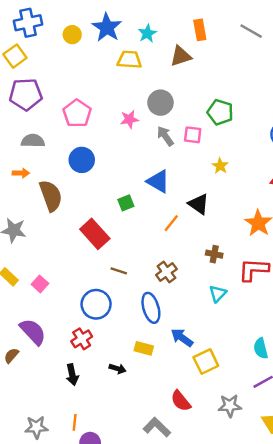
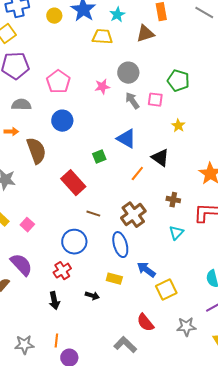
brown cross: (166, 272) -> (133, 215), size x1.4

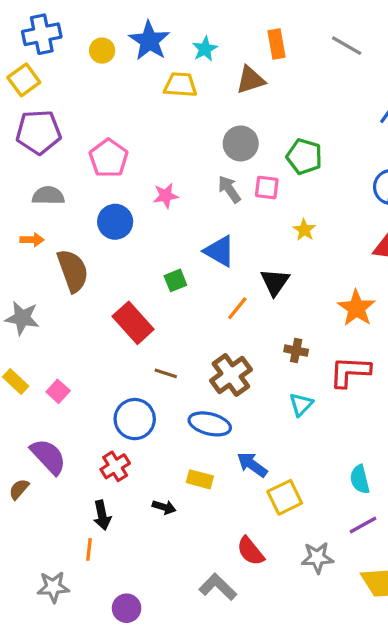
gray circle: (128, 73) -> (241, 143), moved
pink star: (102, 87) -> (166, 196), moved
black triangle: (160, 158) -> (275, 282), turned 30
blue ellipse: (120, 245) -> (210, 424), turned -60
orange line: (56, 341) -> (89, 549), moved

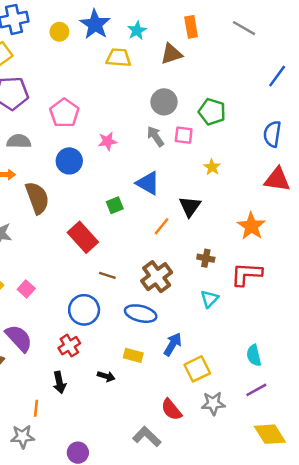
blue arrow: (252, 465) -> (173, 344), turned 85
orange line: (89, 549) -> (36, 408), moved
gray star: (317, 558) -> (213, 403), moved

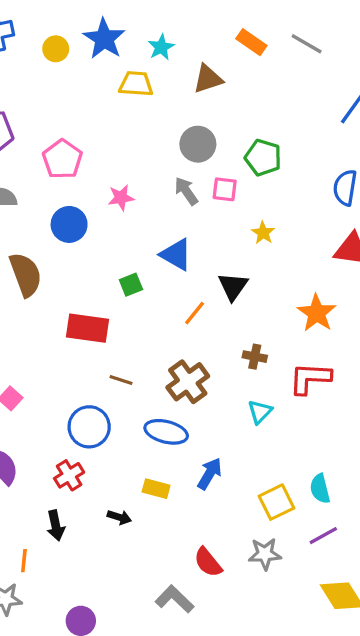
orange rectangle: (191, 27) -> (251, 42), moved, turned -45
red rectangle: (83, 237) -> (87, 328), turned -40
yellow square: (197, 369) -> (276, 502), moved

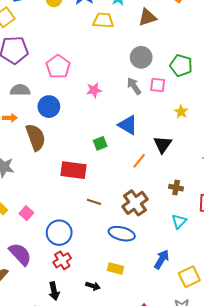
blue circle: (69, 224) -> (49, 107), moved
blue circle: (89, 427) -> (59, 233), moved
blue arrow: (210, 474) -> (162, 259), moved

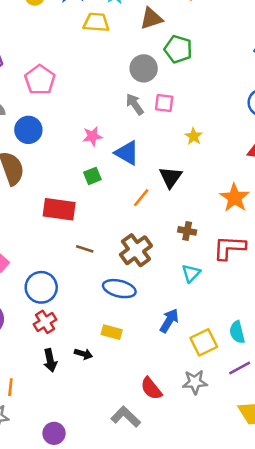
green pentagon: (181, 66) -> (178, 49), moved
pink star: (94, 90) -> (92, 136), moved
black arrow: (54, 291) -> (50, 360), moved

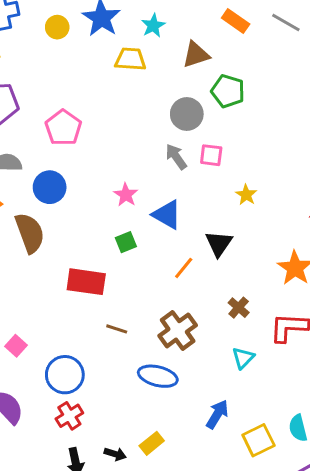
pink star: (92, 136) -> (126, 195), turned -30
brown cross: (187, 231) -> (239, 308), turned 30
yellow rectangle: (112, 332) -> (152, 443), moved, turned -54

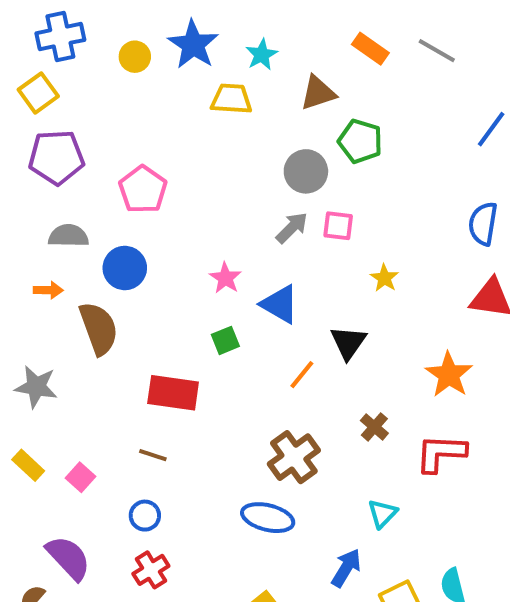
gray arrow: (176, 157) -> (292, 228), turned 80
brown line: (117, 329) -> (153, 455), moved
cyan triangle: (243, 358) -> (382, 514), moved
blue circle: (65, 375) -> (145, 516), size x0.6

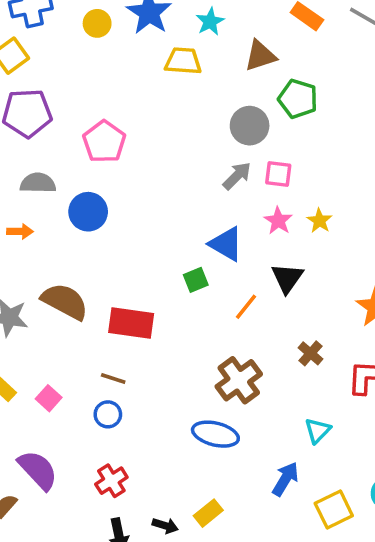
pink star: (225, 278) -> (278, 221), moved
brown semicircle: (99, 328) -> (65, 301), moved, turned -42
green square: (225, 340) -> (196, 280), moved
blue circle: (145, 516) -> (108, 414), moved

